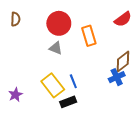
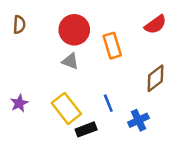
blue cross: (117, 77) -> (138, 120), moved
blue line: (73, 81) -> (108, 103), moved
purple star: (15, 95) -> (19, 103), moved

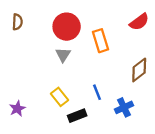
gray triangle: (70, 61) -> (63, 55), turned 42
purple star: (19, 103) -> (17, 109), moved
yellow rectangle: (66, 108) -> (60, 97), size x0.7

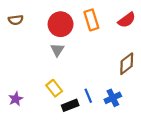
brown semicircle: (17, 22) -> (16, 20), turned 80
orange rectangle: (101, 41) -> (91, 20), moved
blue line: (97, 92) -> (88, 96), moved

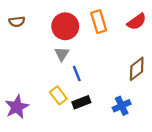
blue line: (88, 96) -> (77, 73), moved
purple star: (16, 99) -> (17, 107), size x1.5
black rectangle: (70, 105) -> (81, 102), moved

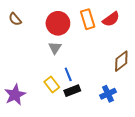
brown semicircle: (17, 22) -> (15, 19), turned 56
red semicircle: (137, 22) -> (111, 19), moved
blue line: (77, 73) -> (68, 74), moved

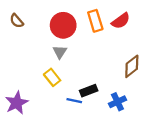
blue line: (68, 74) -> (74, 101), moved, turned -56
yellow rectangle: (52, 85) -> (52, 77), moved
black rectangle: (72, 91) -> (89, 91), moved

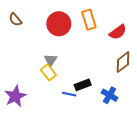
red semicircle: (121, 21) -> (118, 32), moved
gray triangle: (60, 52) -> (51, 60), moved
blue cross: (117, 102) -> (110, 95), turned -35

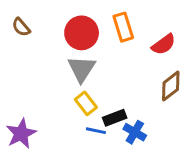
gray triangle: (51, 60) -> (82, 69), moved, size x1.5
yellow rectangle: (48, 72) -> (86, 103), moved
blue cross: (110, 95) -> (135, 132), moved

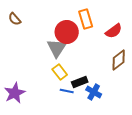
red circle: (82, 33) -> (67, 32), moved

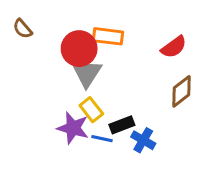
orange rectangle: (86, 19) -> (108, 36), moved, turned -66
red circle: (67, 32) -> (79, 49), moved
purple star: (15, 93) -> (73, 128), moved, turned -30

